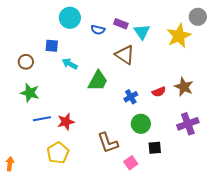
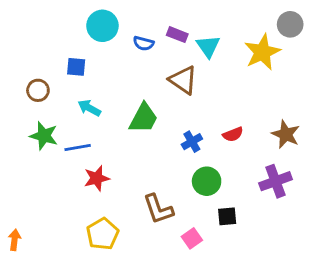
cyan arrow: (70, 64) -> (89, 108), moved
brown star: (184, 87) -> (286, 134), moved
blue line: (42, 119) -> (78, 147), moved
yellow pentagon: (58, 153) -> (102, 234), moved

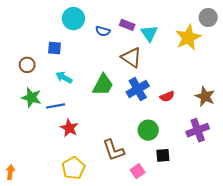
blue cross: (192, 142) -> (138, 89), moved, size x1.5
red star: (97, 178) -> (69, 128), turned -30

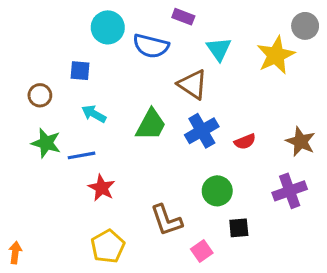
purple rectangle: (127, 25) -> (183, 17), moved
blue semicircle: (103, 31) -> (151, 46), size x1.6

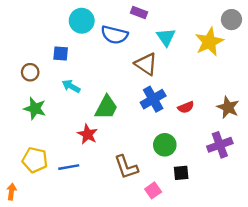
green trapezoid: (151, 125) -> (106, 107), moved
blue line: (82, 155) -> (69, 167), moved
red star: (102, 188) -> (88, 134), moved
yellow pentagon: (108, 246) -> (35, 160), moved, turned -30

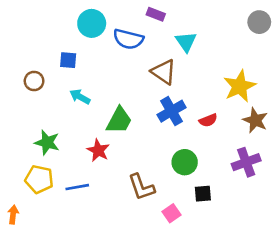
yellow star: (209, 42) -> (240, 86), moved
green star: (35, 108) -> (47, 143), moved

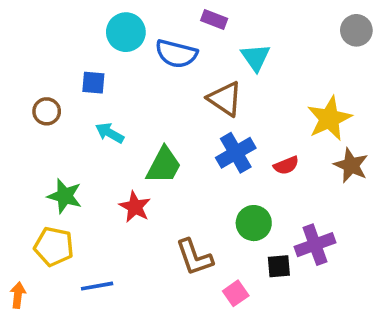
purple cross: (246, 162) -> (315, 245), moved
blue line: (77, 187) -> (97, 286), moved

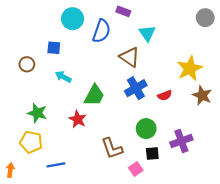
blue semicircle: (176, 54) -> (102, 31), turned -85
black square: (279, 266) -> (152, 153), moved

